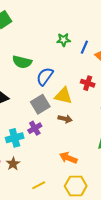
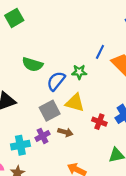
green star: (63, 40) -> (79, 72), moved
red cross: (88, 83) -> (99, 122), moved
brown arrow: (65, 119) -> (65, 132), moved

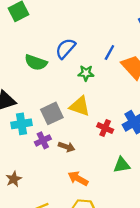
blue semicircle: (56, 81) -> (65, 48), moved
brown arrow: (65, 132) -> (67, 147), moved
cyan cross: (20, 145) -> (21, 124), moved

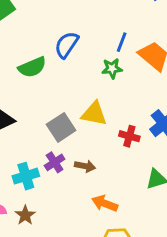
green semicircle: (36, 62) -> (32, 67), turned -35
green star: (86, 73) -> (112, 68), moved
cyan cross: (21, 124) -> (26, 176), moved

